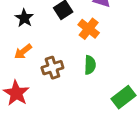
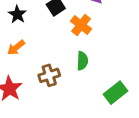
brown cross: (52, 68) -> (49, 75), moved

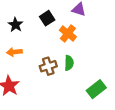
orange arrow: (16, 48) -> (14, 52), turned 32
brown cross: (49, 75) -> (48, 66), moved

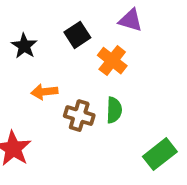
orange arrow: (14, 52) -> (44, 92), moved
brown cross: (48, 66) -> (79, 116), turned 35

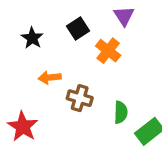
purple triangle: (131, 20) -> (124, 16), turned 40
green semicircle: (114, 110) -> (121, 112), moved

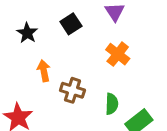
orange cross: (108, 51) -> (118, 54), moved
orange arrow: (50, 78) -> (44, 71), turned 85

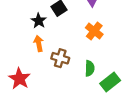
black star: (27, 33) -> (39, 21), moved

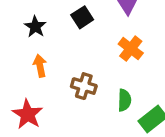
black star: (39, 21) -> (35, 27), moved
orange arrow: (39, 43) -> (40, 66), moved

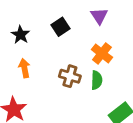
brown cross: (84, 86) -> (70, 76), moved
green semicircle: (124, 100) -> (97, 80), moved

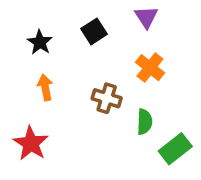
green semicircle: (97, 80) -> (145, 122), moved

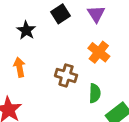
black square: (94, 31) -> (60, 14), moved
black star: (40, 42) -> (26, 30), moved

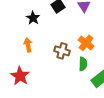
orange cross: (99, 52) -> (86, 43), moved

